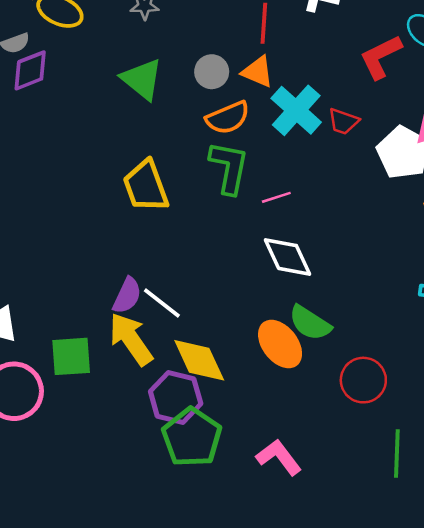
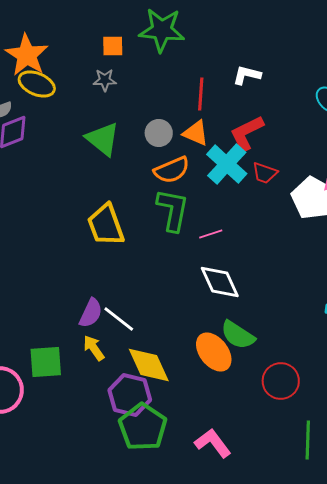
red L-shape: (381, 57) -> (247, 133), moved
yellow arrow: (131, 339) -> (94, 348), size x0.6

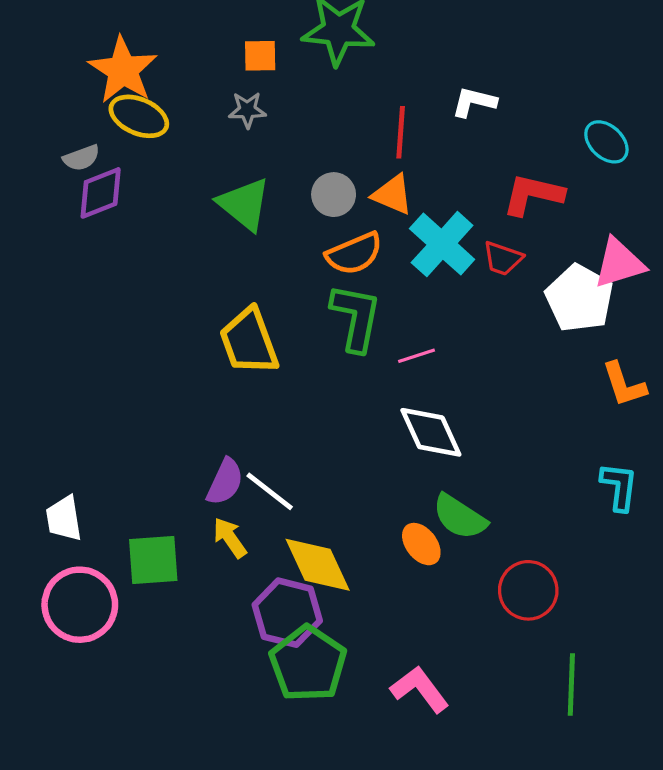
red L-shape: (247, 133) -> (533, 195), moved, turned 39
orange ellipse: (214, 352) -> (421, 544), size x0.7

